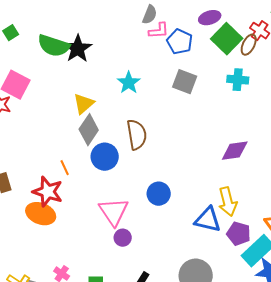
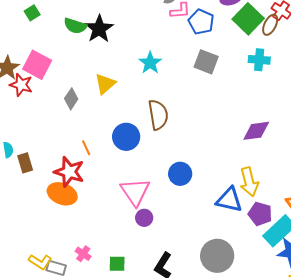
green semicircle: (54, 46) -> (75, 26), size x0.7
gray diamond: (89, 130) -> (71, 99), moved, size x0.7

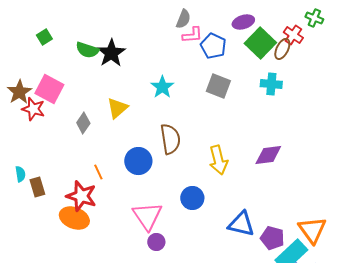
yellow arrow: (249, 182) -> (218, 160), moved

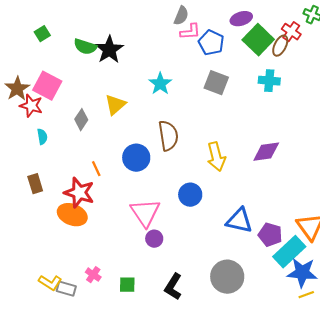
cyan semicircle: (20, 174) -> (42, 137), moved

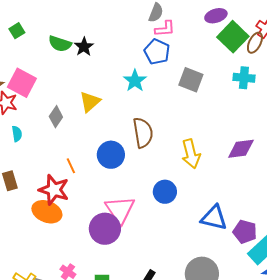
blue pentagon: (211, 43) -> (157, 52), moved
black star: (109, 50) -> (84, 47), size x0.7
purple circle: (154, 239) -> (105, 229), moved, size x1.8

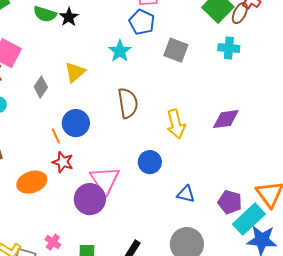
blue circle: (111, 155) -> (76, 123), moved
red star: (54, 190) -> (63, 162), moved, size x0.7
orange ellipse: (47, 212) -> (32, 182), turned -40
blue triangle: (214, 218) -> (186, 194), moved, size x0.7

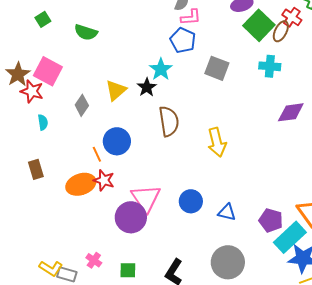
black star: (69, 17) -> (147, 87), moved
purple diamond: (226, 119) -> (291, 112), moved
blue circle: (150, 162) -> (191, 201), moved
orange ellipse: (32, 182) -> (81, 184), moved

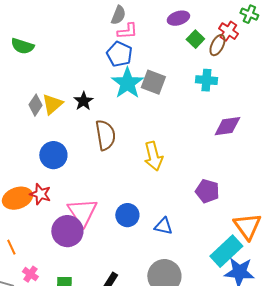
green square: (259, 25) -> (195, 39), size x0.6
cyan star: (161, 69) -> (127, 83), moved, size x1.4
gray diamond: (82, 105) -> (35, 105), moved
orange line: (97, 154) -> (11, 247), moved
purple pentagon: (271, 220) -> (207, 191), moved

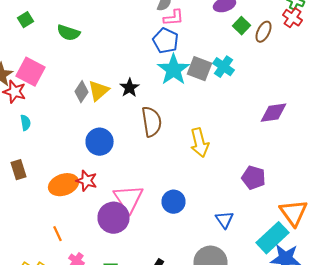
red cross: (228, 31) -> (292, 18), moved
cyan cross: (206, 80) -> (224, 67), moved, turned 30
blue triangle: (163, 226) -> (224, 220), moved, turned 42

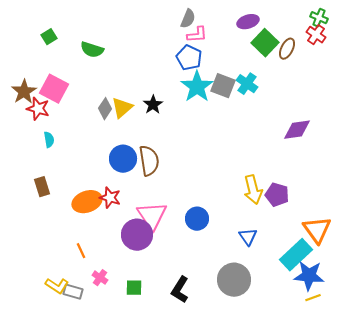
green square: (242, 26) -> (265, 43), size x1.5
brown semicircle: (152, 122) -> (149, 161), moved
yellow arrow: (200, 143) -> (253, 190), moved

